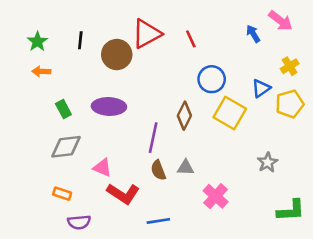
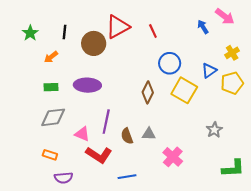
orange arrow: (41, 71) -> (51, 57), moved, turned -40
green rectangle: (63, 109) -> (51, 87), turned -64
purple line: (153, 138) -> (106, 122), moved

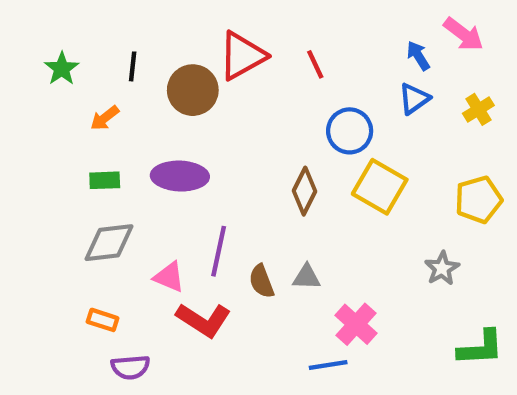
blue triangle: (209, 71) -> (414, 99), moved
yellow pentagon: (232, 83) -> (478, 200), moved
blue line: (127, 177) -> (328, 365), moved

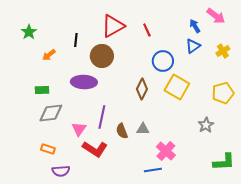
black line: (133, 66) -> (76, 40), moved
brown circle: (193, 90) -> (102, 56), moved
green rectangle: (105, 180) -> (42, 90), moved
pink triangle: (169, 277) -> (79, 129), turned 42

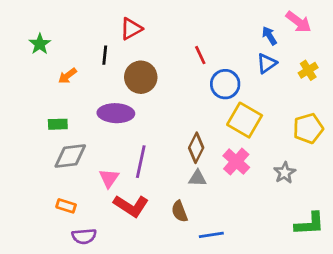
red triangle: (113, 26) -> (131, 29), moved, size x0.7
red line: (147, 30) -> (200, 55), moved
brown diamond: (142, 89) -> (196, 148), moved
brown semicircle: (122, 131) -> (180, 211), moved
pink cross: (166, 151) -> (236, 162), moved

